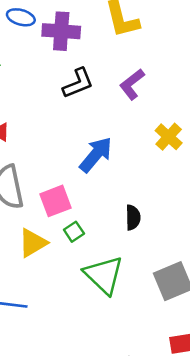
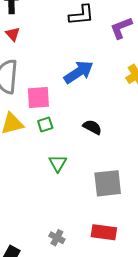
black semicircle: (133, 218) -> (92, 127), turned -78
green triangle: (104, 275) -> (58, 163), size x0.6

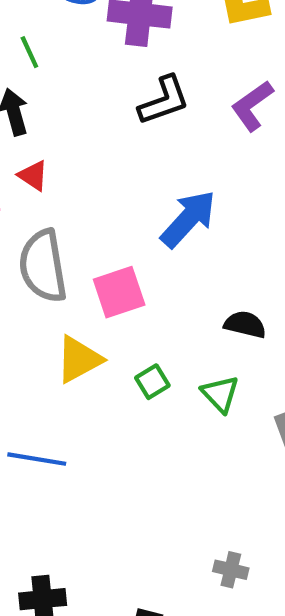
green square: (45, 125) -> (152, 382), moved
green triangle: (58, 163) -> (220, 394), moved

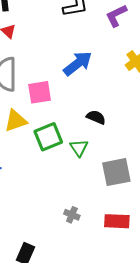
green square: (152, 382) -> (48, 137), size x1.8
gray cross: (231, 570) -> (72, 215), moved

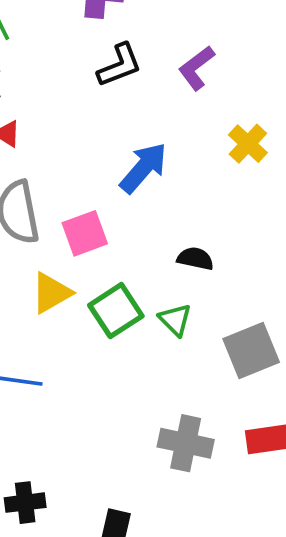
gray cross: (72, 215) -> (186, 443), size x1.8

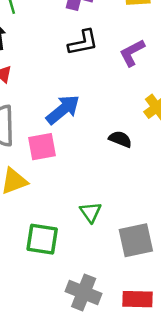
blue arrow: (143, 168) -> (63, 110), moved
black semicircle: (195, 259) -> (120, 139), moved
green square: (116, 311) -> (42, 239), moved, turned 32

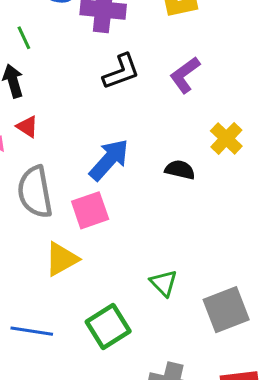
black semicircle: (120, 139) -> (180, 170), moved
green square: (42, 239) -> (108, 326), turned -32

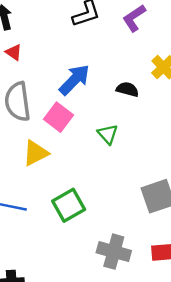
pink square: (90, 210) -> (59, 117), turned -36
green triangle: (164, 283) -> (108, 134), moved

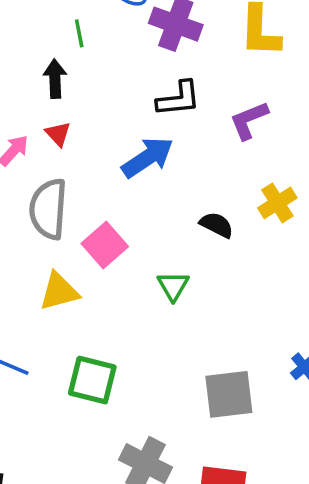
blue arrow: (74, 80) -> (148, 157), moved
green square: (69, 205) -> (92, 380), turned 32

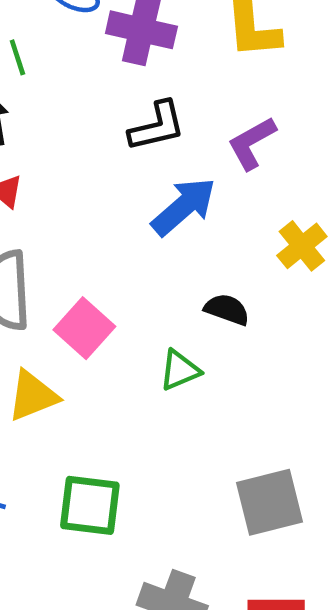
blue arrow: (148, 157) -> (184, 207), moved
black semicircle: (217, 225) -> (227, 309), moved
green triangle: (173, 286) -> (180, 370), turned 44

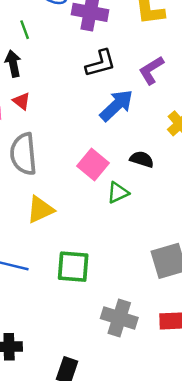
pink square: (84, 328) -> (93, 165), moved

